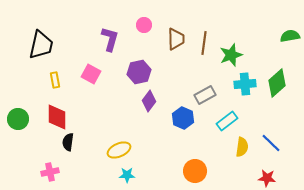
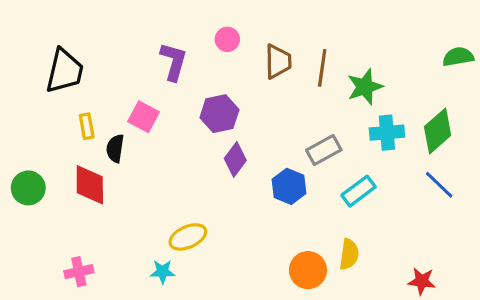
black semicircle: (68, 142) -> (115, 148), moved
blue line: (271, 143) -> (439, 185), moved
yellow semicircle: (242, 147) -> (349, 254), moved
cyan star: (127, 175) -> (163, 272), moved

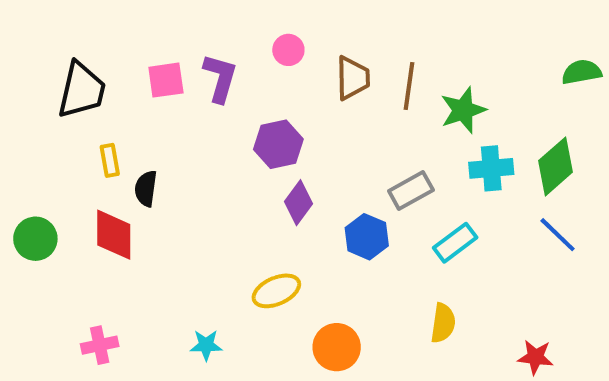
pink square: (144, 117) -> (166, 80), moved, turned -36
yellow ellipse: (188, 237) -> (276, 291), moved
orange circle: (308, 270) -> (337, 347), moved

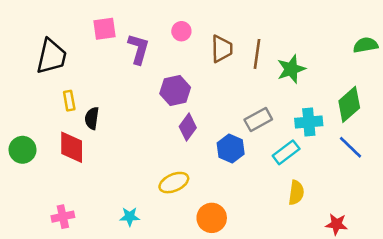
pink square: (166, 80) -> (104, 29), moved
cyan cross: (491, 168) -> (309, 122), moved
yellow semicircle: (443, 323) -> (296, 193), moved

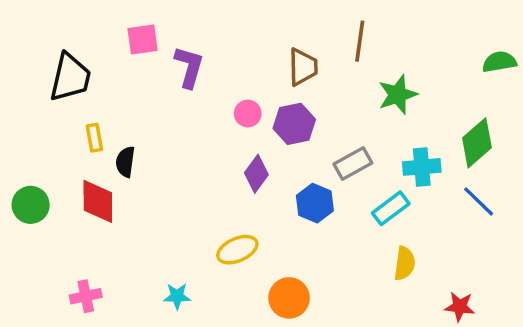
pink circle: (181, 31) -> (248, 114), moved
brown line: (257, 54) -> (360, 41), moved
purple hexagon: (175, 90) -> (294, 124), moved

